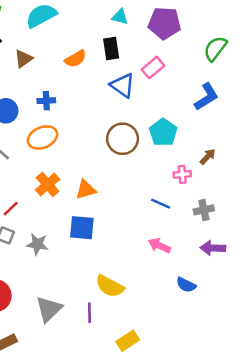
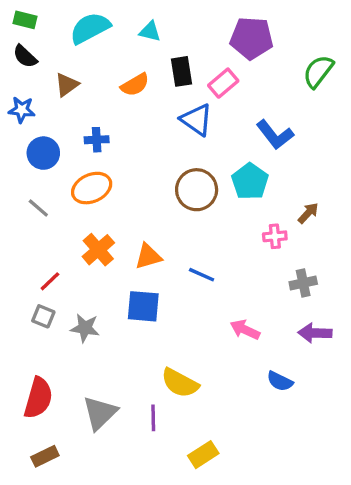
cyan triangle: (120, 17) -> (150, 31), moved
pink rectangle: (153, 68) -> (223, 83), moved
blue L-shape: (206, 97) -> (275, 135), moved, turned 84
blue line: (161, 204) -> (202, 275), moved

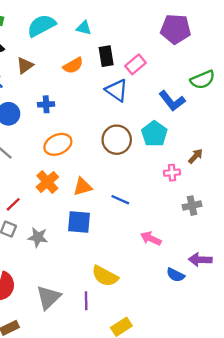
purple pentagon: (252, 38) -> (176, 29), moved
green semicircle: (318, 71) -> (203, 80), moved, turned -150
orange ellipse: (92, 188) -> (58, 144), moved
purple arrow: (315, 333) -> (200, 260), moved

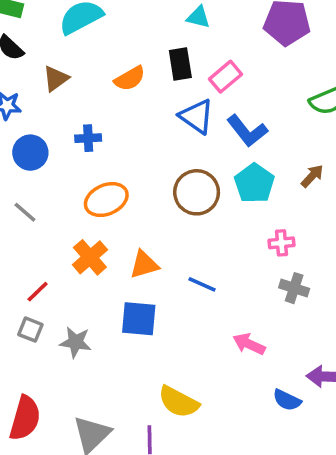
cyan triangle: (84, 28) -> (198, 17), moved
blue L-shape: (172, 101) -> (247, 131), moved
brown arrow: (196, 156) -> (312, 176), moved
gray cross: (192, 206) -> (294, 288), moved, turned 30

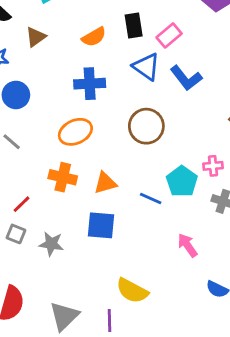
blue cross: (88, 138) -> (90, 84), moved, size x1.5
cyan pentagon: (254, 183) -> (182, 181), moved
orange cross: (90, 257) -> (63, 177), turned -36
pink arrow: (249, 344) -> (187, 245), turned 30

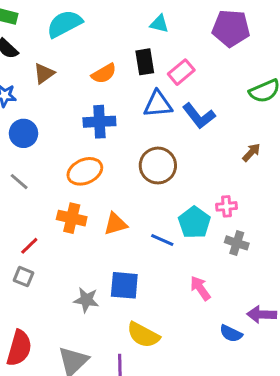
blue triangle: (146, 67) -> (158, 104), turned -40
blue square: (101, 225) -> (124, 285), moved
gray star: (51, 244) -> (86, 300), moved

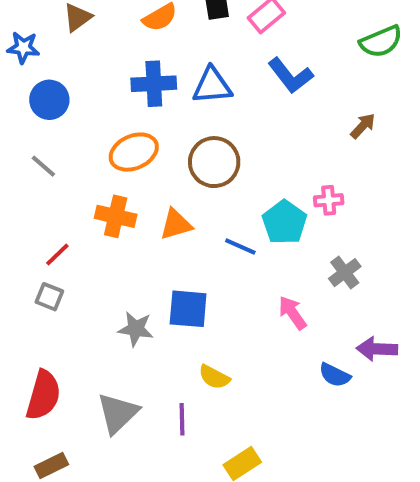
blue triangle: (158, 104) -> (212, 86), moved
brown circle: (158, 166) -> (214, 162), moved
gray cross: (237, 243) -> (345, 273), moved, turned 35
yellow semicircle: (143, 335) -> (214, 377), size x0.7

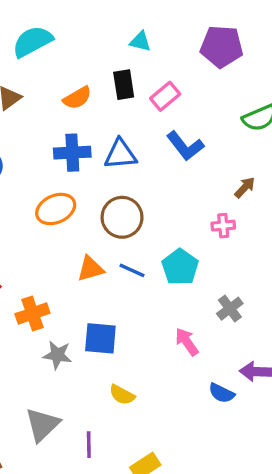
pink cross: (329, 200) -> (223, 226), moved
orange cross: (116, 216) -> (32, 313), moved, turned -32
blue line: (240, 246) -> (132, 270), moved
purple line: (182, 419) -> (89, 445), moved

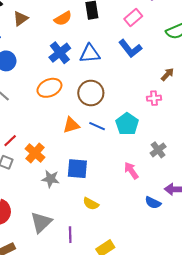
pink rectangle: (165, 96) -> (133, 17), moved
blue cross: (72, 153) -> (60, 53), turned -35
orange cross: (32, 313) -> (35, 153), turned -30

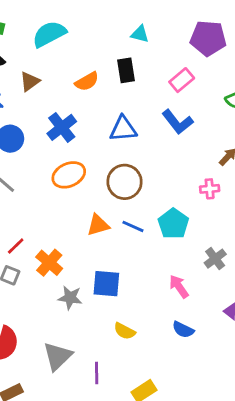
blue cross: (60, 53) -> (62, 127), moved
blue semicircle: (153, 203) -> (183, 330), moved

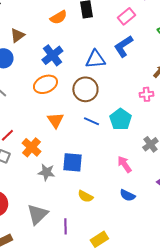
brown triangle: (30, 81) -> (17, 35), moved
blue L-shape: (178, 122) -> (123, 46), turned 95
blue cross: (62, 127) -> (52, 55), moved
blue triangle: (123, 129) -> (95, 59), moved
orange triangle: (98, 225) -> (55, 120), moved, turned -48

